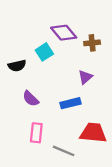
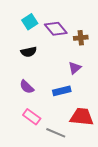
cyan square: (44, 52) -> (30, 22), moved
black semicircle: (17, 66) -> (29, 52), moved
pink rectangle: (36, 133) -> (32, 117), turned -60

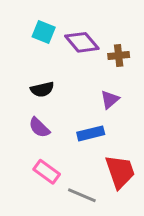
cyan square: (30, 22) -> (44, 32), turned -35
black semicircle: (29, 52) -> (42, 89), moved
red trapezoid: (82, 117) -> (120, 172), turned 65

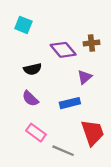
cyan square: (44, 32) -> (23, 25), moved
purple diamond: (82, 42) -> (63, 50), moved

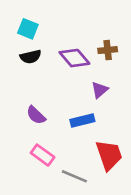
black semicircle: (33, 69) -> (31, 57), moved

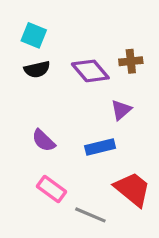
red trapezoid: (109, 155) -> (132, 189), turned -32

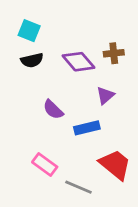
purple semicircle: (43, 141) -> (53, 110), moved

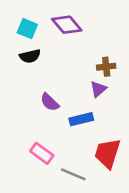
brown cross: (114, 53) -> (106, 67), moved
purple diamond: (78, 62) -> (67, 25), moved
red trapezoid: (115, 165) -> (107, 153), turned -112

